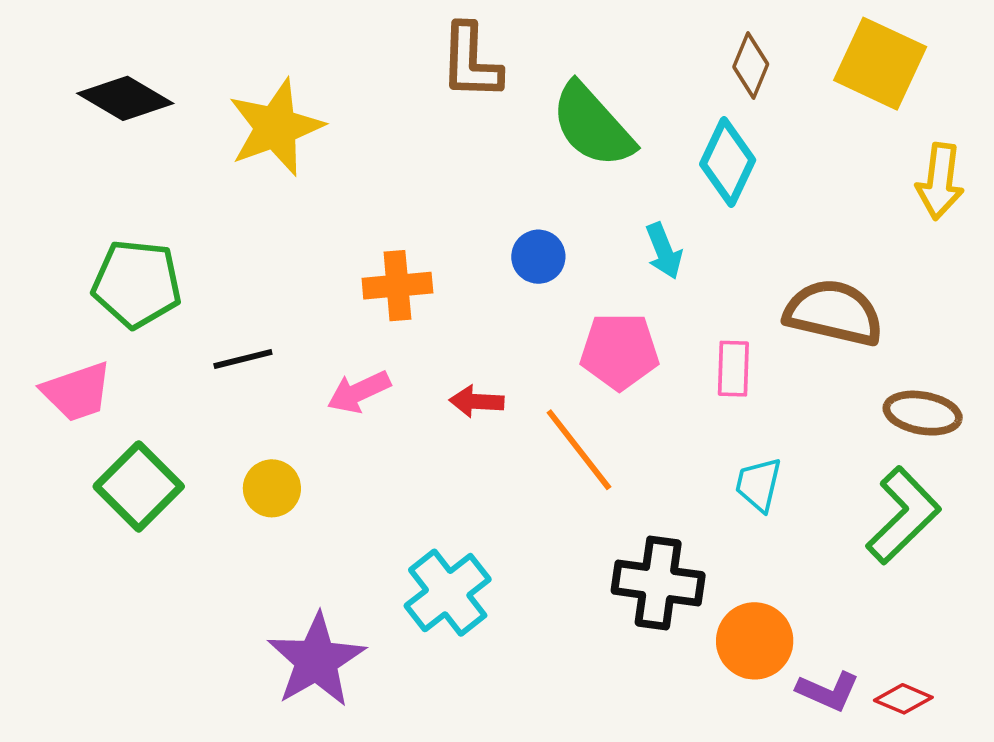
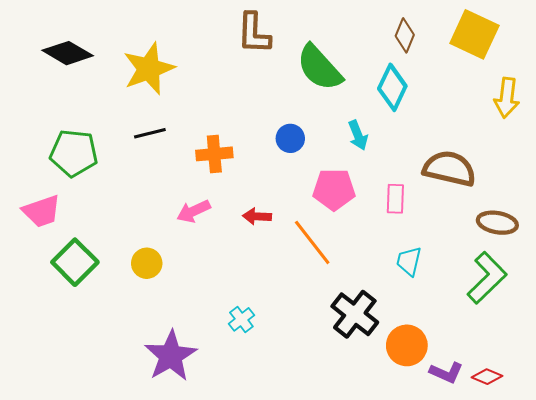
black line: (243, 359) -> (150, 133), moved
black cross: (658, 583) -> (355, 314), turned 30
cyan cross: (448, 593) -> (241, 319), size x0.6

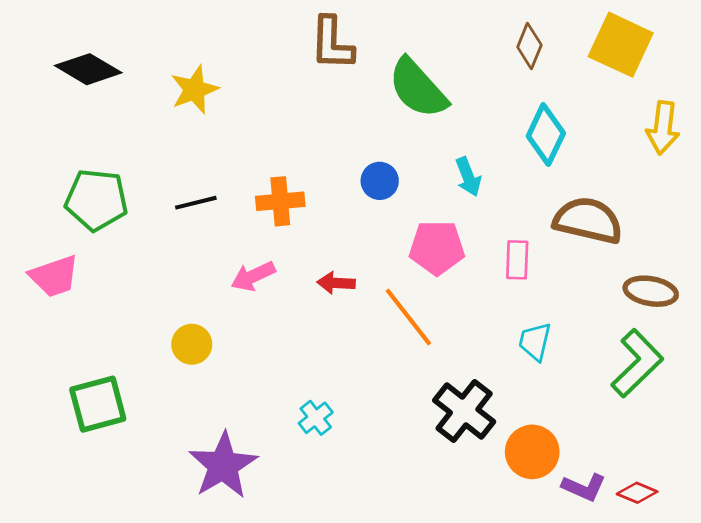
yellow star: (149, 69) -> (194, 90), size x0.7
cyan diamond: (392, 87) -> (546, 135), moved
black line: (150, 133) -> (196, 203), moved
green square: (75, 262) -> (98, 404), moved, turned 30

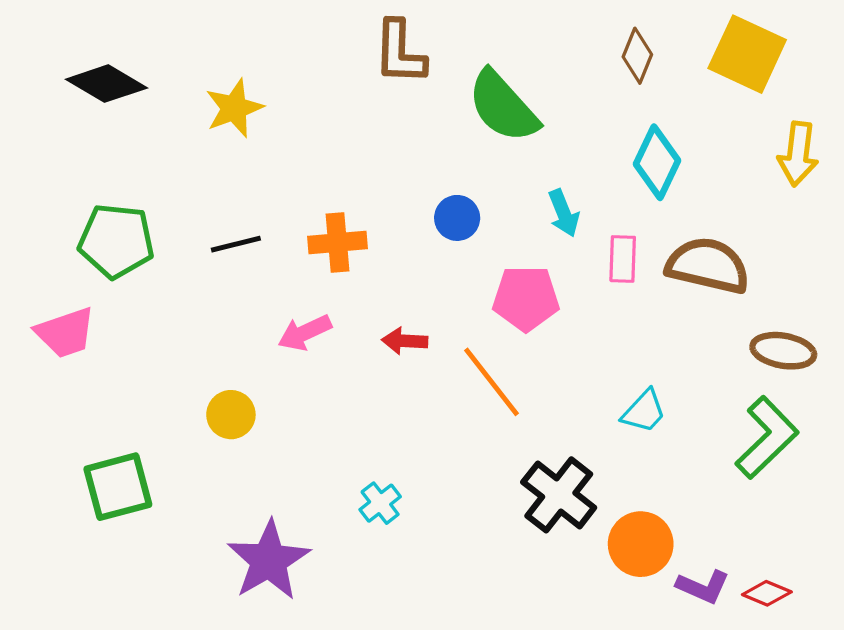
pink rectangle: (517, 260) -> (623, 259), moved
cyan trapezoid: (535, 342) -> (644, 411), turned -150

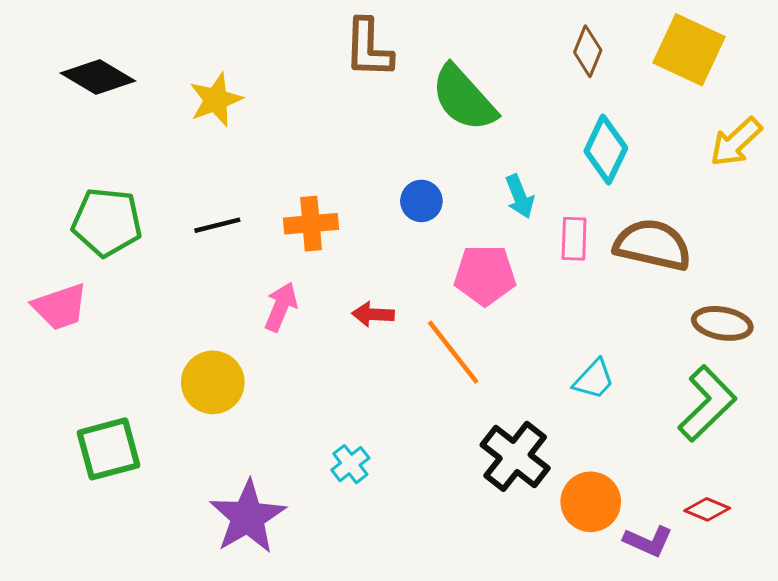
yellow arrow: (798, 154) -> (736, 142), turned 40
pink arrow: (305, 333) -> (281, 307), turned 138
yellow circle: (231, 415) -> (213, 382), size x1.4
red diamond: (767, 593) -> (707, 509), moved

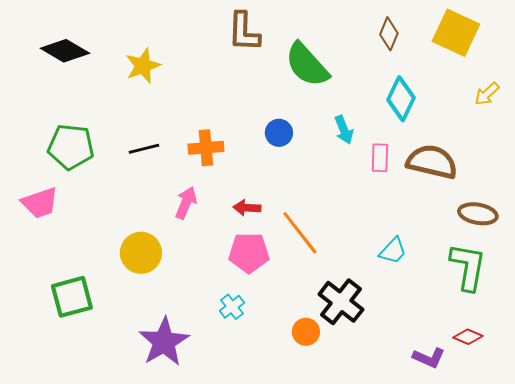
yellow arrow: (736, 142) -> (487, 94), size x0.7
pink pentagon: (485, 275) -> (249, 253), moved
green L-shape: (707, 404) -> (468, 267), turned -36
orange circle: (591, 502) -> (306, 332), moved, size x0.7

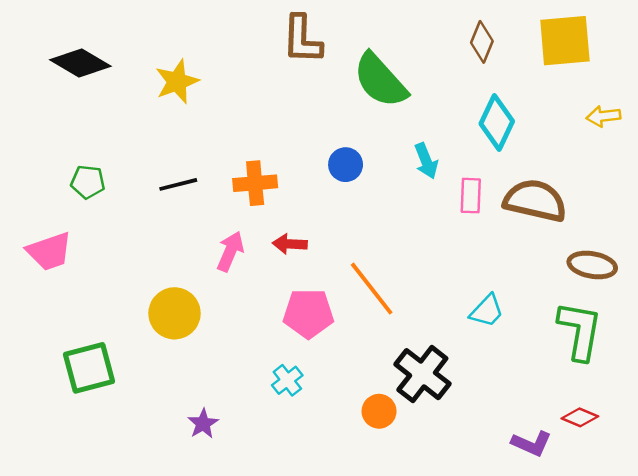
yellow square: (456, 33) -> (565, 41), turned -30
yellow arrow: (487, 94) -> (603, 116), turned 36
green pentagon: (71, 147) -> (88, 182), size x0.6
red arrow: (247, 208) -> (290, 244), moved
purple star: (164, 342) -> (203, 424), size x0.5

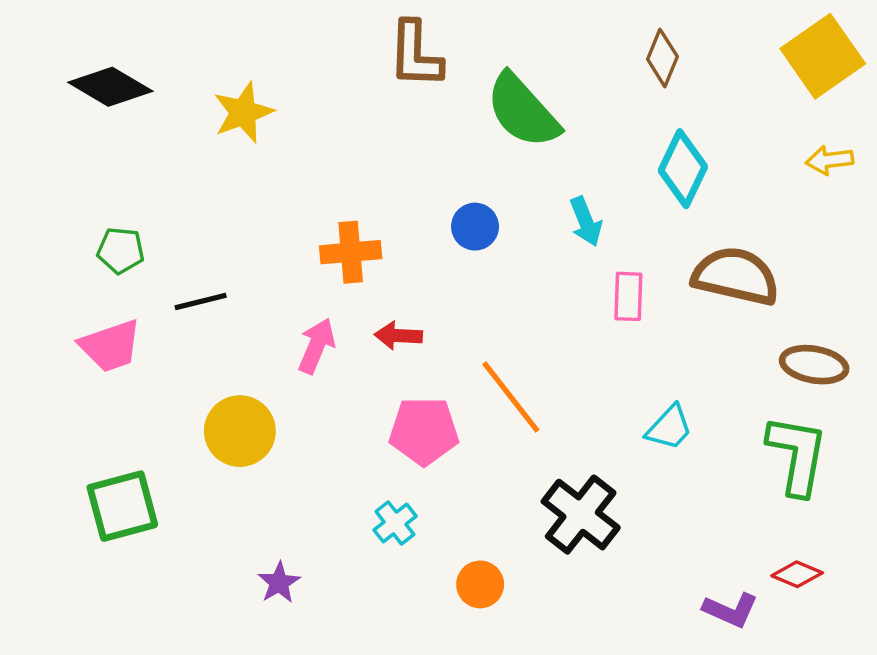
yellow square: (565, 41) -> (823, 56), moved, turned -30
black line: (178, 184) -> (201, 302), moved
pink rectangle: (471, 196) -> (628, 296), moved
pink trapezoid: (49, 251) -> (110, 346), moved
orange circle: (379, 411) -> (480, 584), moved

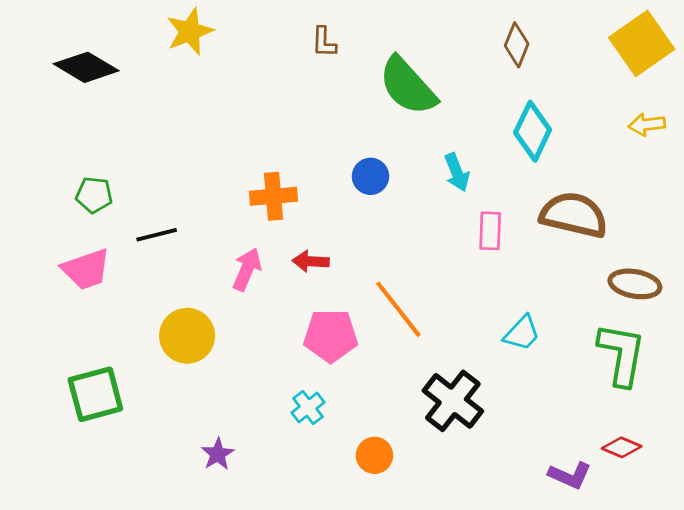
brown L-shape: (415, 54) -> (324, 42), size x0.6
yellow star: (243, 112) -> (190, 31), moved

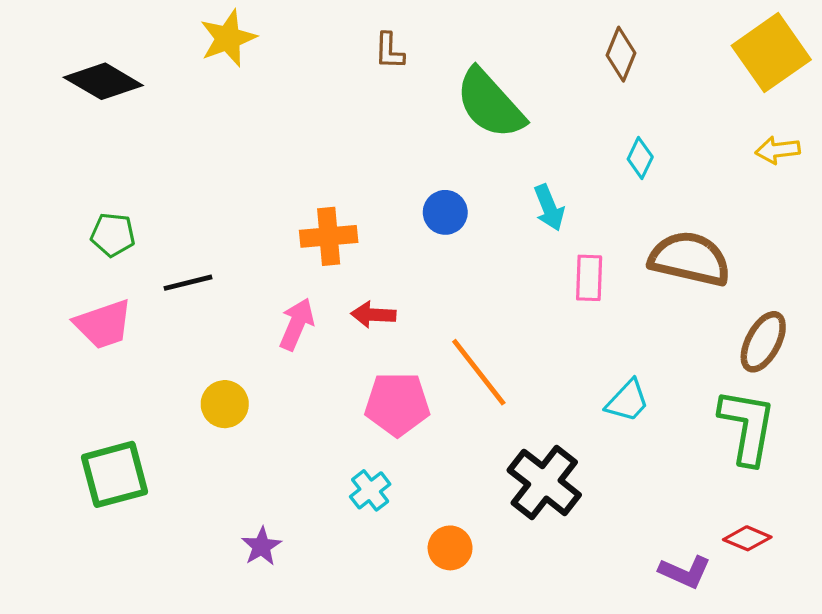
cyan diamond: (533, 131) -> (640, 158), size x0.6
brown ellipse: (635, 284) -> (763, 342), turned -72
yellow circle: (187, 336) -> (225, 404), size x0.7

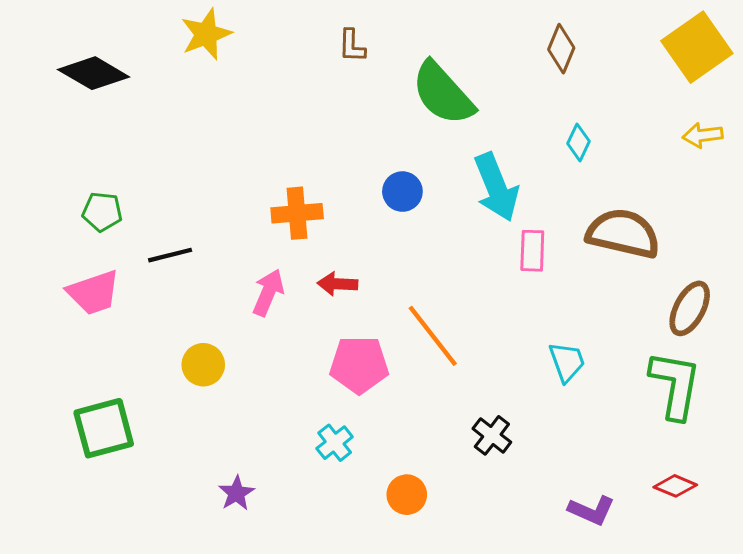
cyan arrow: (549, 208) -> (496, 187), size x1.6
cyan trapezoid: (627, 401) -> (567, 362), turned -63
black cross: (544, 482) -> (492, 435), size x0.6
purple L-shape: (685, 572) -> (592, 510), moved

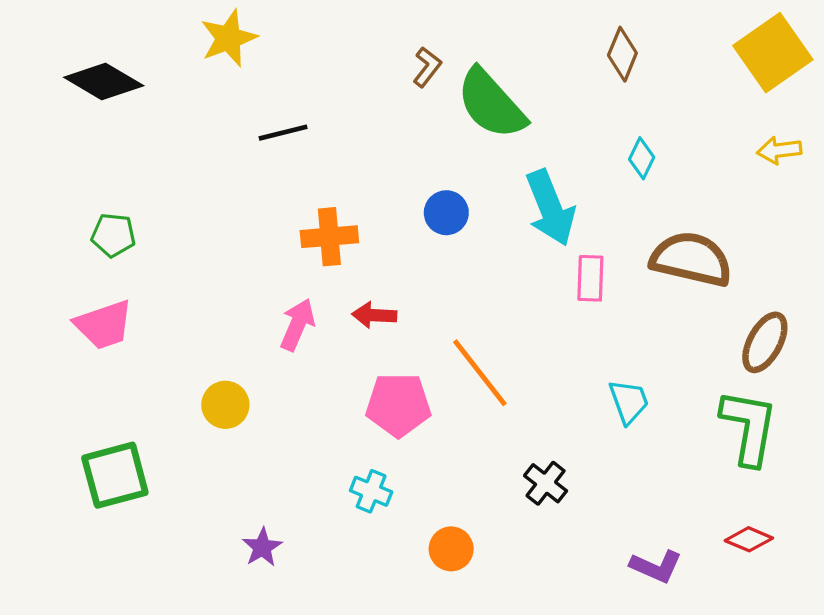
brown L-shape: (352, 46) -> (427, 67), moved, turned -144
black line: (170, 255) -> (283, 133), moved
cyan cross: (335, 443) -> (371, 491), turned -30

